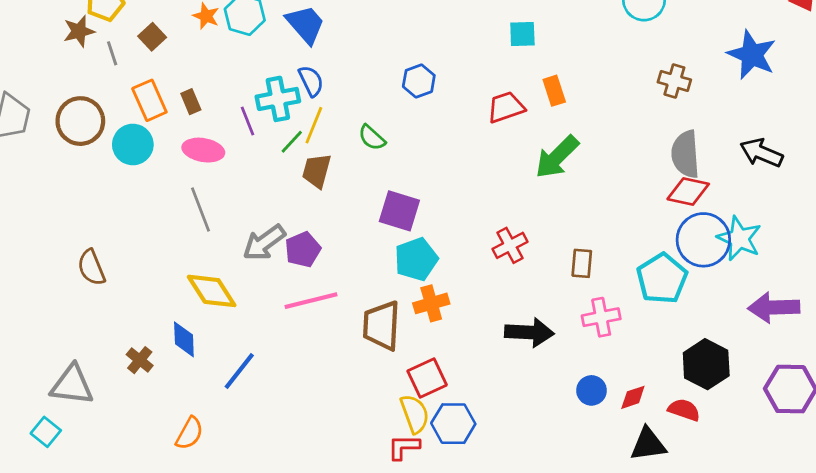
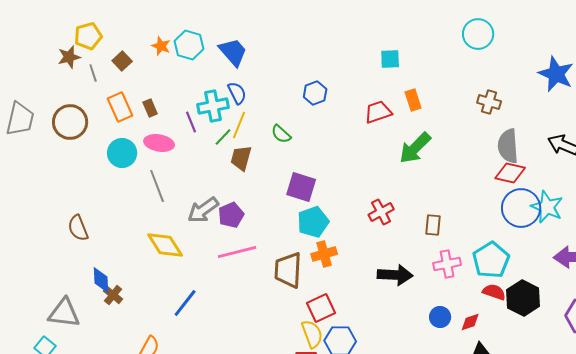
brown cross: (674, 81) -> (489, 102), moved
cyan circle: (133, 145) -> (122, 153), moved
cyan pentagon: (662, 279) -> (491, 260), moved
blue diamond: (184, 339) -> (101, 280), moved
red semicircle: (684, 410) -> (494, 292), moved

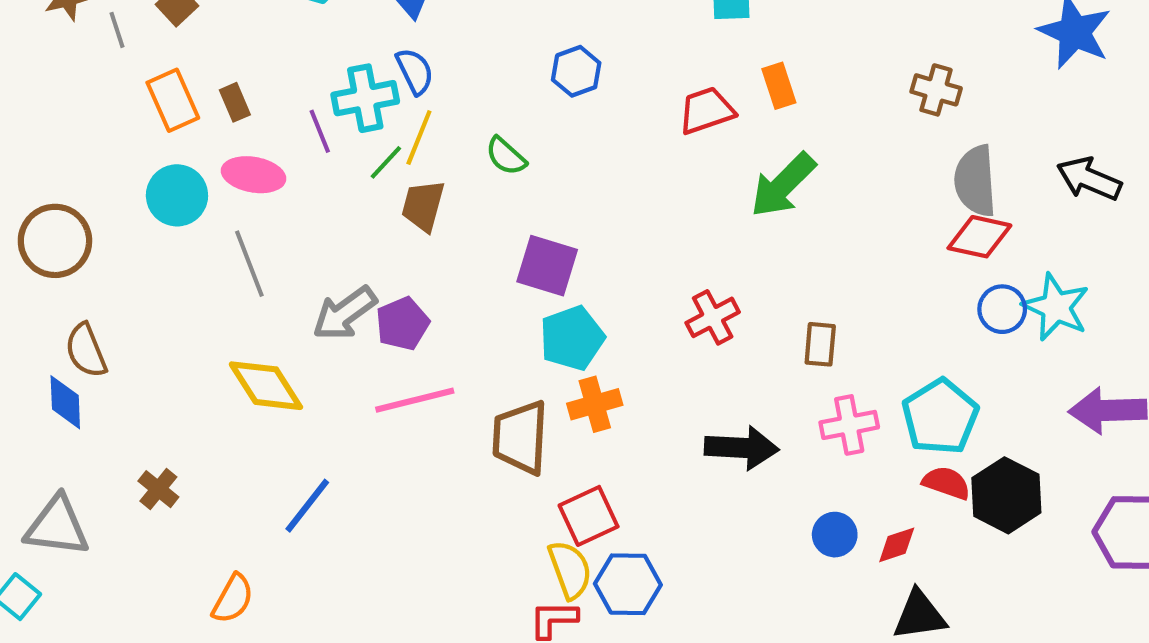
brown circle: (70, 122) -> (55, 241), moved
blue circle: (521, 208) -> (1002, 309), size x0.6
blue diamond: (101, 280) -> (65, 402), moved

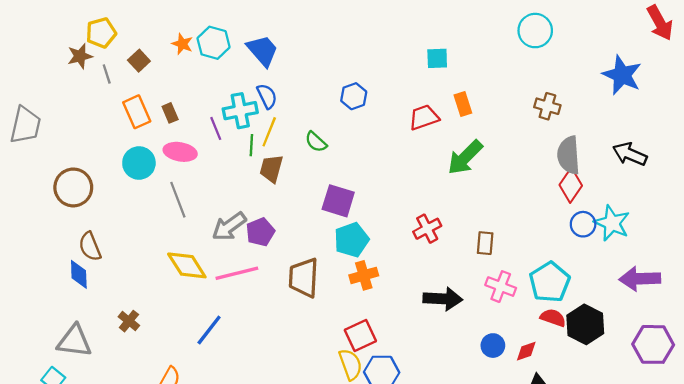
green line: (386, 162) -> (251, 145), turned -40
red diamond: (979, 237) -> (571, 185), turned -68
pink line: (415, 400) -> (237, 273), moved
pink cross: (849, 425) -> (501, 287), turned 32
brown trapezoid: (520, 437) -> (304, 278), moved

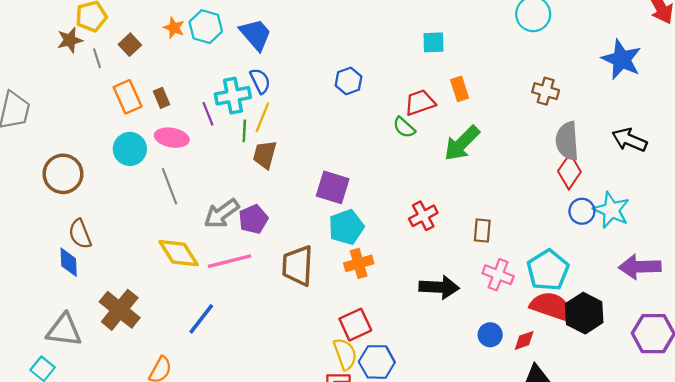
green semicircle: (316, 142) -> (404, 127), moved
red semicircle: (553, 318) -> (551, 306), size x1.6
brown cross: (129, 321) -> (120, 310), size x1.8

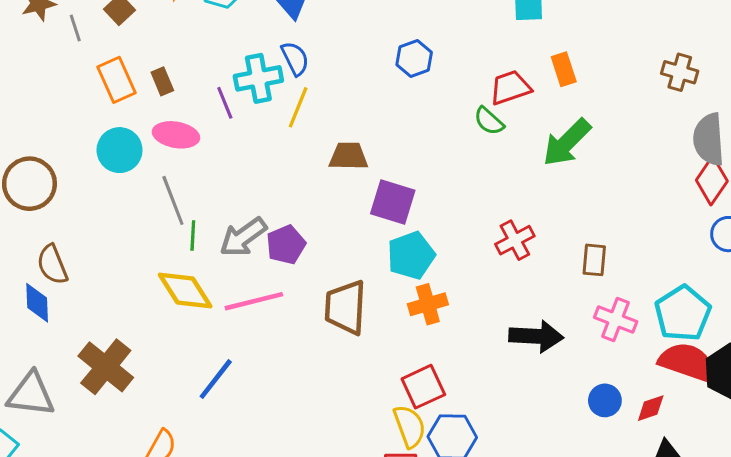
green line: (244, 131) -> (193, 236), moved
brown trapezoid: (265, 155) -> (348, 156), moved, turned 76

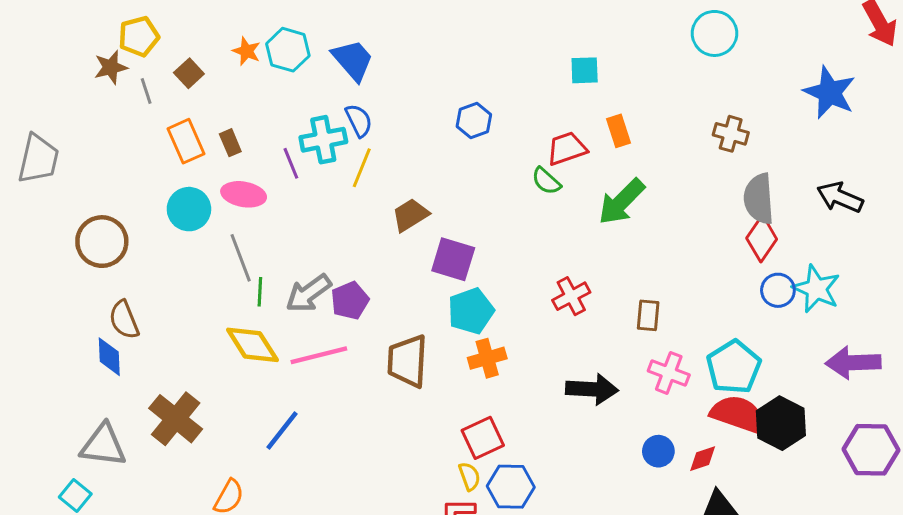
brown trapezoid: (348, 156) -> (410, 215), turned -33
yellow semicircle: (410, 426) -> (469, 476), size x0.7

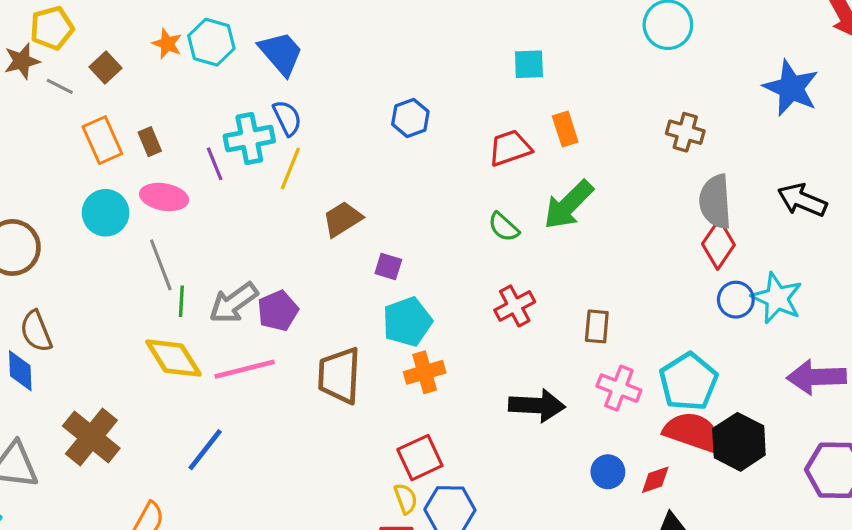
gray line: (146, 91) -> (60, 86), turned -45
green semicircle: (546, 181) -> (504, 227), moved
purple square: (453, 259) -> (388, 266), size x0.6

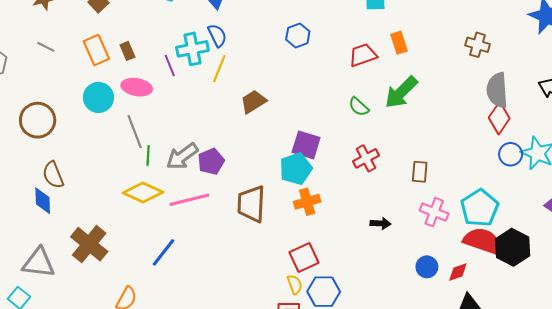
gray line: (60, 86) -> (46, 47), moved
purple square: (388, 266) -> (306, 145), moved, size x1.6
yellow diamond: (173, 358) -> (143, 192), turned -33
black arrow: (537, 405) -> (380, 223), size x0.6

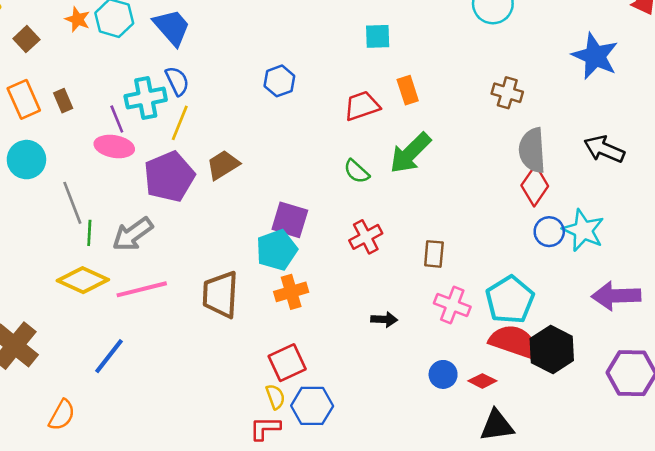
pink ellipse: (137, 87) -> (114, 146), moved
purple pentagon: (211, 161) -> (169, 177), moved, size x1.5
red diamond: (458, 272) -> (482, 381), turned 45

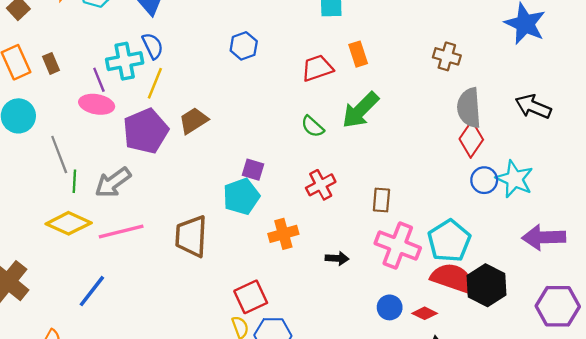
purple square: (290, 220) -> (253, 170), size x0.7
orange cross: (291, 292) -> (283, 234), moved
pink cross: (452, 305) -> (398, 246), size x1.4

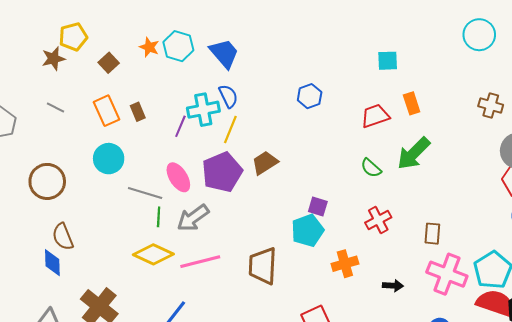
purple line: (99, 80) -> (180, 126), turned 45
pink ellipse: (97, 104) -> (178, 177), moved, turned 48
gray line: (59, 154) -> (145, 193), turned -52

